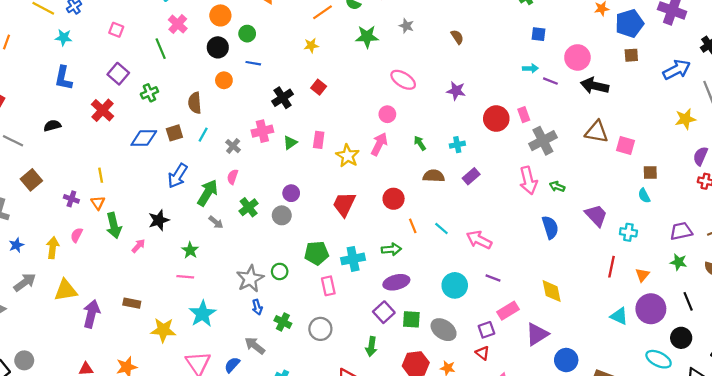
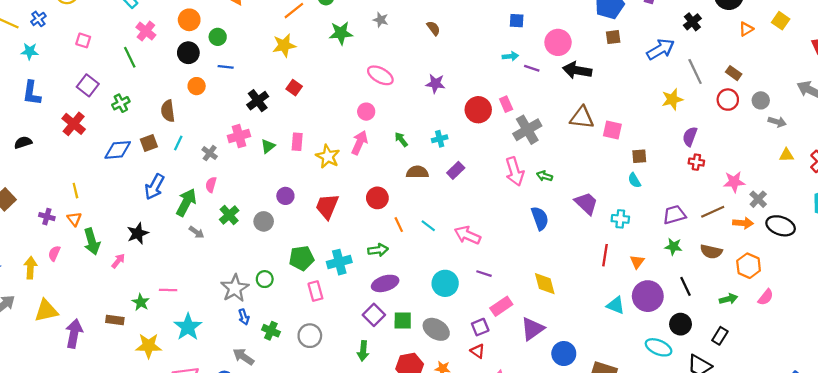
yellow star: (311, 45) -> (284, 45), size x1.5
purple circle: (291, 193) -> (285, 196), moved
green star: (190, 250) -> (141, 302), moved

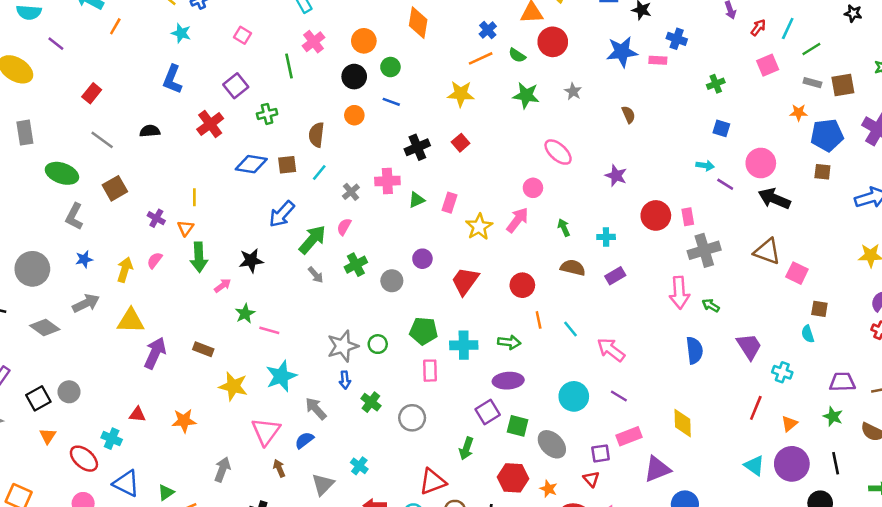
green star: (141, 302) -> (245, 314), moved
gray arrow: (243, 357) -> (316, 409), moved

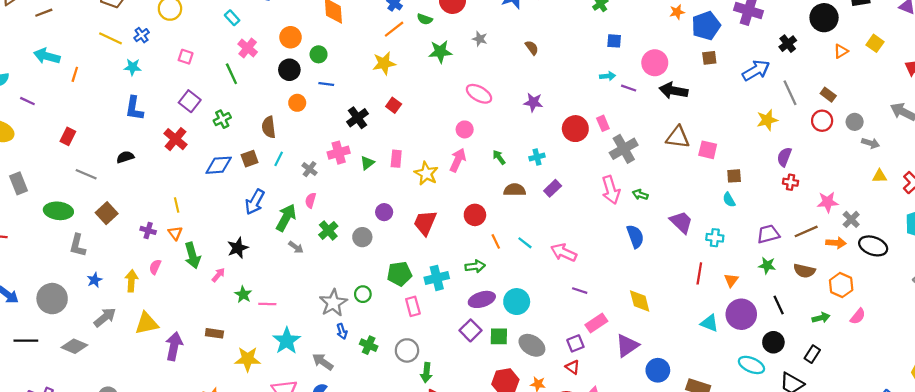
cyan circle: (574, 396) -> (517, 302), moved
green arrow: (466, 448) -> (426, 373), moved

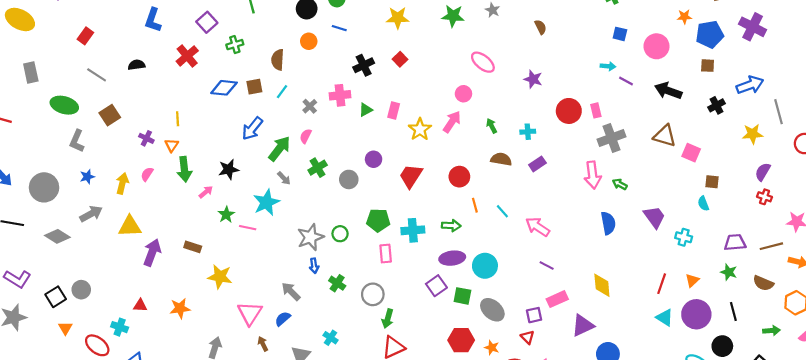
black cross: (788, 44) -> (716, 105), moved
pink circle: (655, 63) -> (656, 46), moved
red line: (699, 273) -> (662, 284), moved
cyan star: (287, 341) -> (266, 202), moved

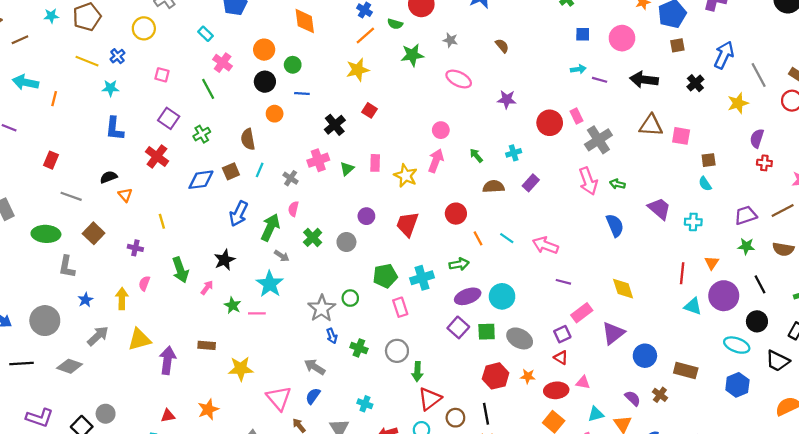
pink ellipse: (483, 62) -> (459, 79), moved
blue arrow: (750, 85) -> (724, 55), turned -32
orange triangle: (172, 145) -> (125, 195), moved

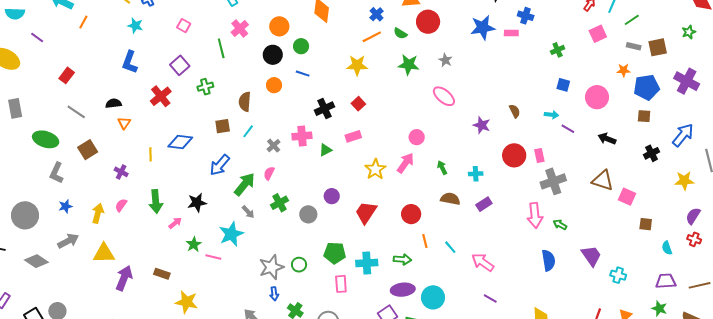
brown semicircle: (502, 46) -> (515, 111), moved
black arrow: (644, 80) -> (607, 139), size x0.7
pink rectangle: (375, 163) -> (353, 136), moved, turned 56
blue diamond: (201, 180) -> (180, 142), moved
cyan semicircle: (705, 184) -> (667, 248), moved

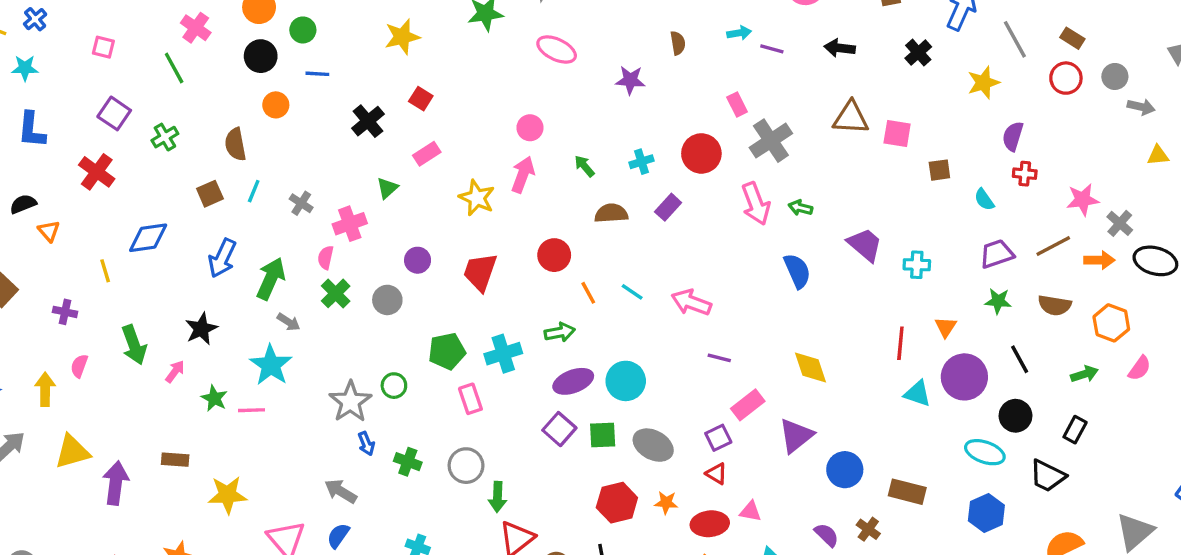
brown semicircle: (515, 111) -> (678, 43), turned 32
pink cross: (302, 136) -> (350, 224), moved
red circle: (514, 155) -> (701, 153), moved
pink semicircle: (269, 173) -> (326, 258), moved

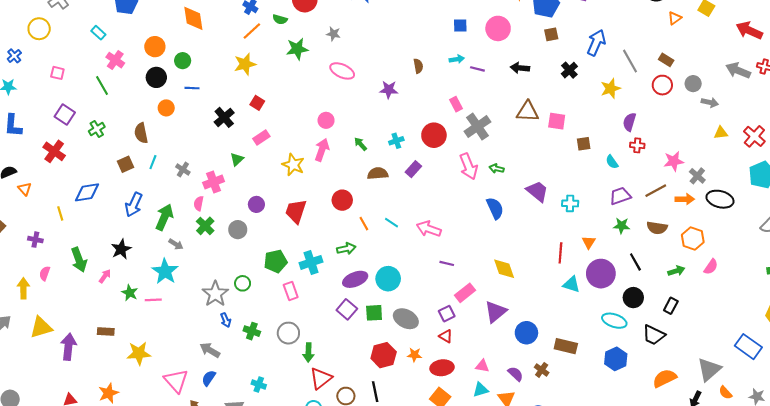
pink triangle: (750, 511) -> (482, 366), moved

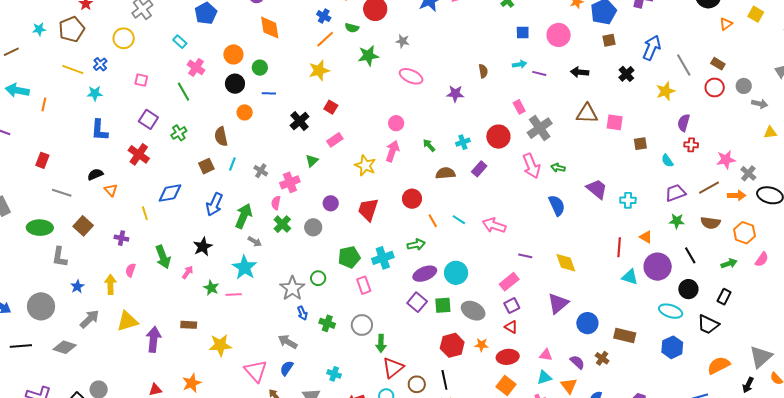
orange triangle: (589, 242) -> (646, 237), turned -32
purple line: (447, 263) -> (525, 256), moved
pink rectangle: (465, 293) -> (509, 282), moved

